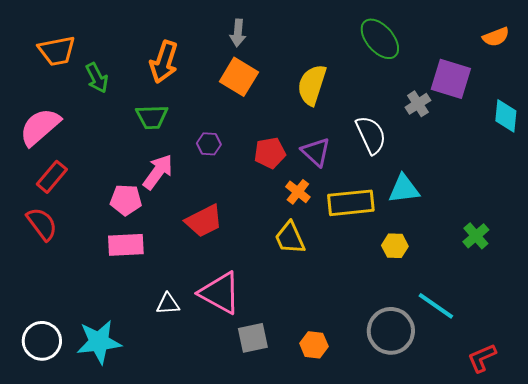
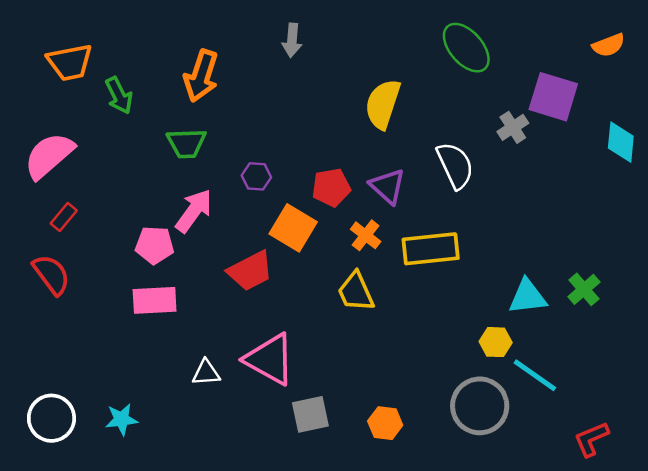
orange square: (239, 77) -> (293, 228), moved
red rectangle: (52, 177) -> (64, 217), size x0.7
cyan triangle: (404, 189) -> (528, 297), moved
yellow hexagon: (395, 246) -> (496, 342), moved
cyan star: (99, 342) -> (121, 419), size x0.6

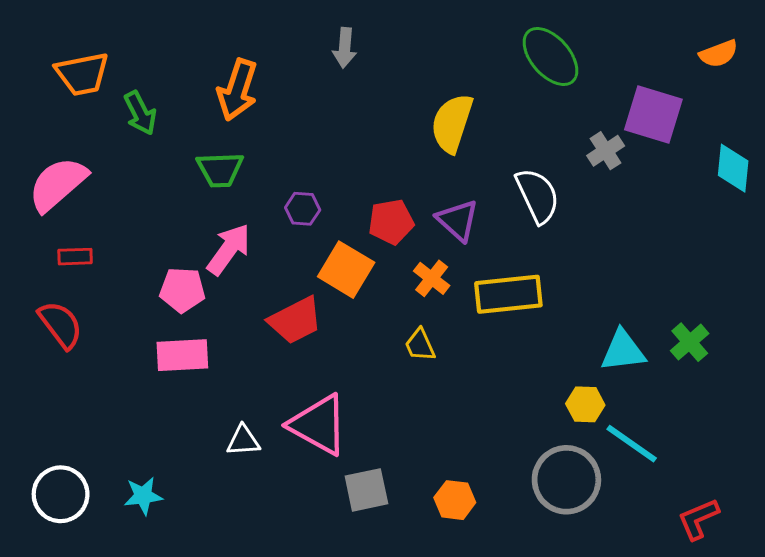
red rectangle: (64, 217) -> (75, 257), turned 48
yellow trapezoid: (356, 292) -> (420, 345), size x0.7

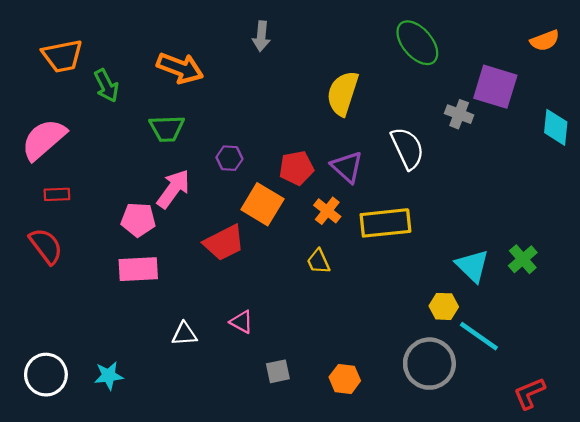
orange arrow: (237, 90) -> (180, 68), turned -87
gray cross: (606, 151) -> (459, 114), turned -36
cyan triangle: (623, 351) -> (472, 266), turned 51
pink triangle: (319, 425) -> (242, 322), size x0.5
gray square: (366, 490) -> (278, 371), size x0.7

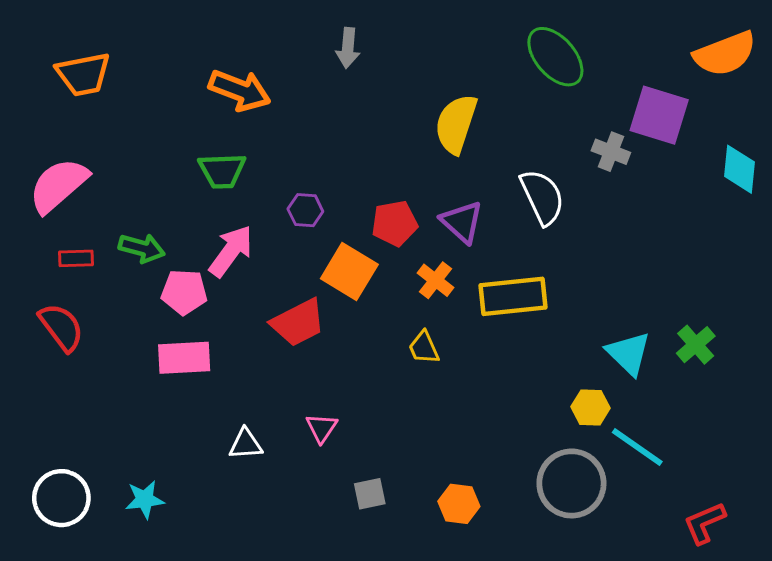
orange semicircle: (545, 41) -> (725, 54), size x1.6
green arrow: (106, 86) -> (142, 248), moved, turned -48
pink triangle: (242, 322) -> (322, 428), turned 35

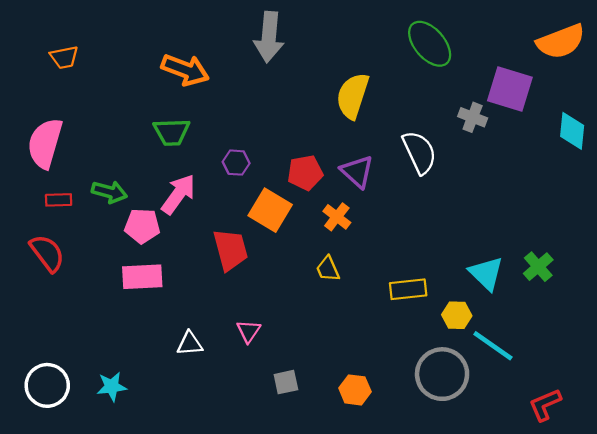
gray arrow: (348, 48) -> (269, 37), size x1.6
orange trapezoid: (83, 74) -> (64, 57), size x0.7
pink semicircle: (58, 185) -> (45, 143), turned -33
yellow rectangle: (513, 296) -> (408, 289), moved, size x0.7
red trapezoid: (298, 323) -> (230, 250), turned -78

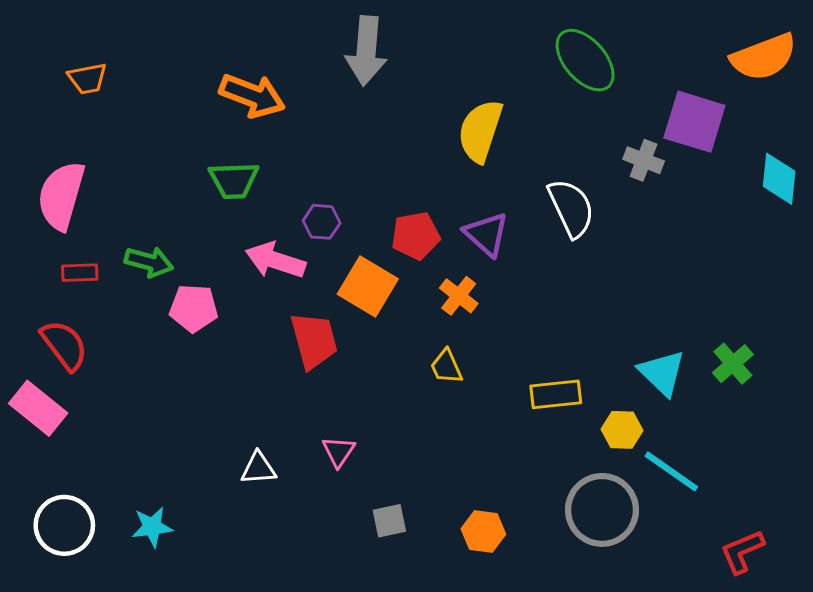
pink arrow: (178, 194) -> (275, 260), moved, turned -108
pink rectangle: (142, 277) -> (38, 408), moved, turned 42

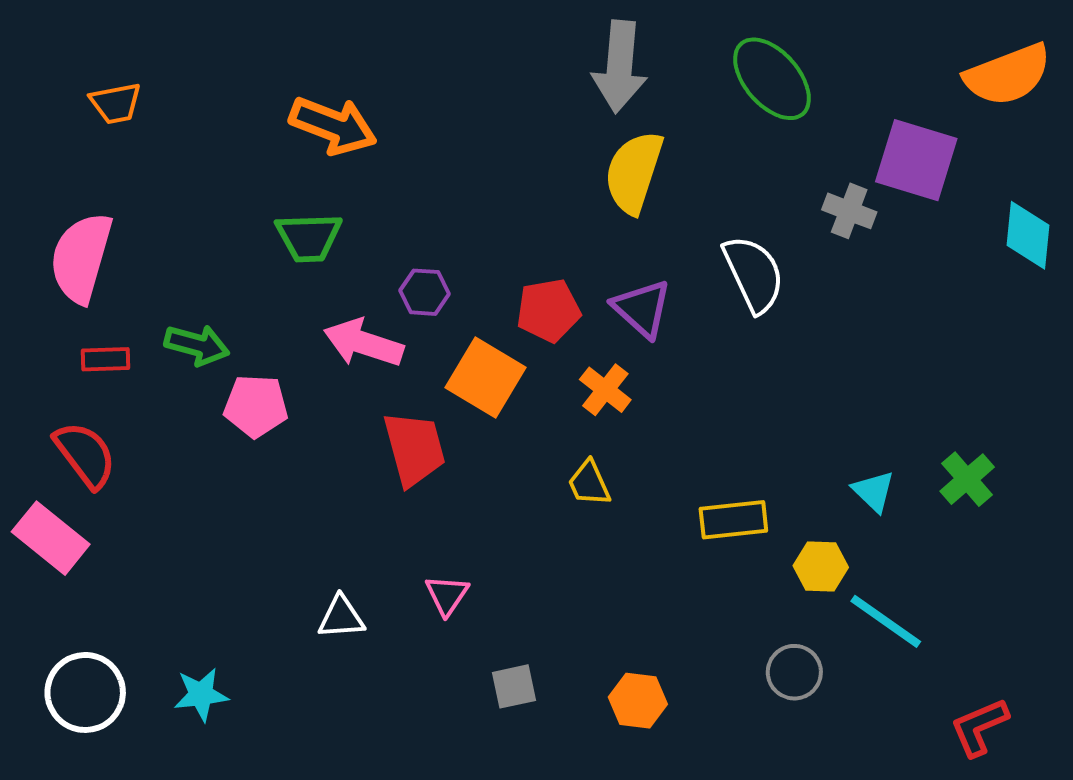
gray arrow: (366, 51) -> (620, 67), moved
cyan triangle: (662, 373) -> (874, 491), size x0.7
gray circle: (602, 510) -> (794, 672), size x0.6

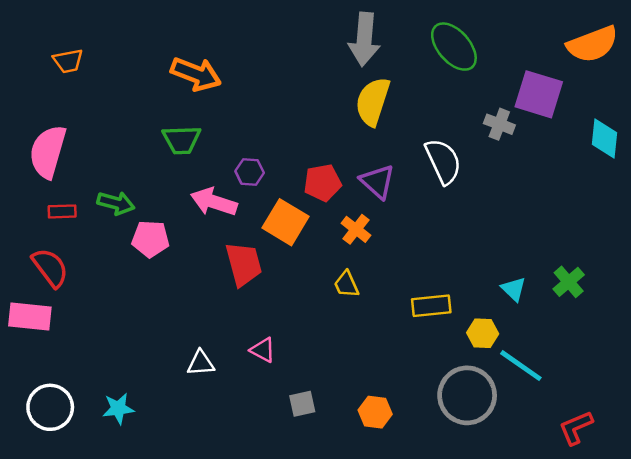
pink rectangle: (51, 538) -> (30, 317), turned -33
pink triangle: (447, 595) -> (263, 350), turned -36
gray circle: (794, 672) -> (467, 395), size x1.8

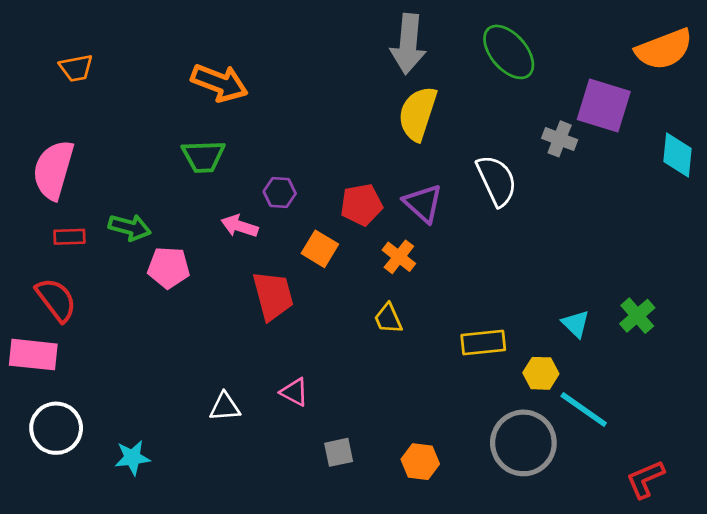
pink arrow: (214, 202) -> (240, 226), size x0.7
orange square: (286, 222) -> (320, 249), size x0.7
white circle: (50, 407) -> (56, 428), moved

